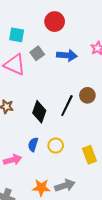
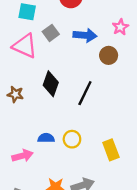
brown circle: (87, 95) -> (109, 55), moved
black diamond: (39, 112) -> (51, 84), moved
blue semicircle: (33, 145) -> (46, 138), turned 72

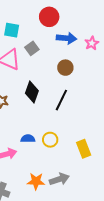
blue arrow: (85, 35) -> (66, 38), moved
brown circle: (109, 55) -> (65, 68), moved

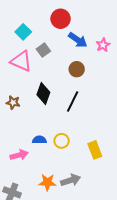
cyan square: (12, 30) -> (23, 32), turned 35
blue arrow: (66, 38) -> (78, 40), turned 30

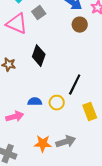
brown circle: (77, 69) -> (80, 25), moved
black line: (73, 101) -> (75, 85), moved

